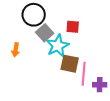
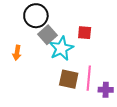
red square: (73, 27) -> (85, 33), moved
brown square: (70, 64) -> (69, 79), moved

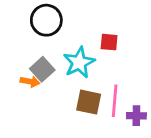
gray square: (48, 35) -> (42, 69), moved
orange arrow: (17, 53) -> (30, 82), moved, turned -88

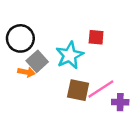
black circle: (46, 20) -> (20, 38), moved
pink line: (115, 101) -> (101, 89), turned 52

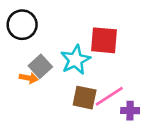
red square: (96, 37) -> (104, 40), size x1.6
black circle: (20, 38) -> (22, 25), moved

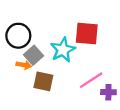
black circle: (22, 25) -> (18, 36), moved
brown square: (85, 98) -> (43, 81), moved

